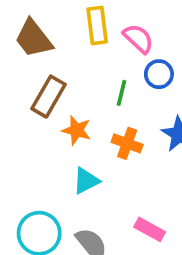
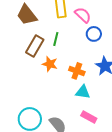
green line: (121, 93) -> (56, 39), moved
cyan triangle: (86, 181) -> (83, 92), moved, turned 35

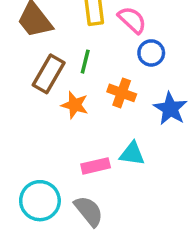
orange cross: (77, 71) -> (122, 93), moved
pink rectangle: (89, 117) -> (96, 166), moved, turned -42

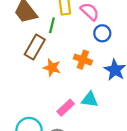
green line: (85, 62) -> (52, 25), moved
pink rectangle: (96, 166) -> (66, 108), turned -30

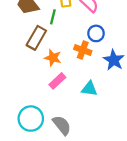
blue circle: (102, 33) -> (96, 33), moved
pink rectangle: (66, 108) -> (57, 81), moved

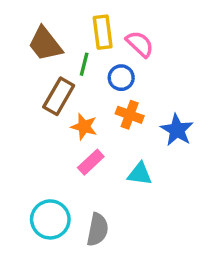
blue circle: (96, 33) -> (121, 78), moved
gray semicircle: (62, 125) -> (98, 230), turned 50

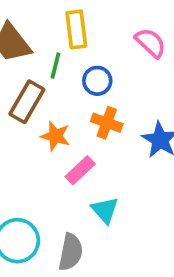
pink semicircle: (140, 44) -> (151, 43), moved
pink rectangle: (91, 162) -> (80, 170), moved
cyan triangle: (140, 174) -> (105, 210), moved, turned 40

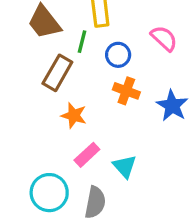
pink semicircle: (151, 43) -> (164, 38), moved
orange star: (55, 136) -> (74, 115), moved
pink rectangle: (80, 170) -> (87, 155), moved

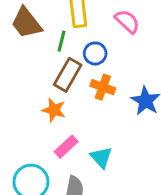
pink semicircle: (164, 38) -> (127, 21), moved
brown rectangle: (57, 73) -> (68, 75), moved

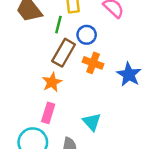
orange star: (54, 110) -> (52, 82), turned 30
pink rectangle: (66, 147) -> (48, 113), moved, turned -30

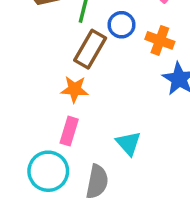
orange cross: (93, 63) -> (160, 40), moved
orange star: (52, 82) -> (74, 89), turned 30

